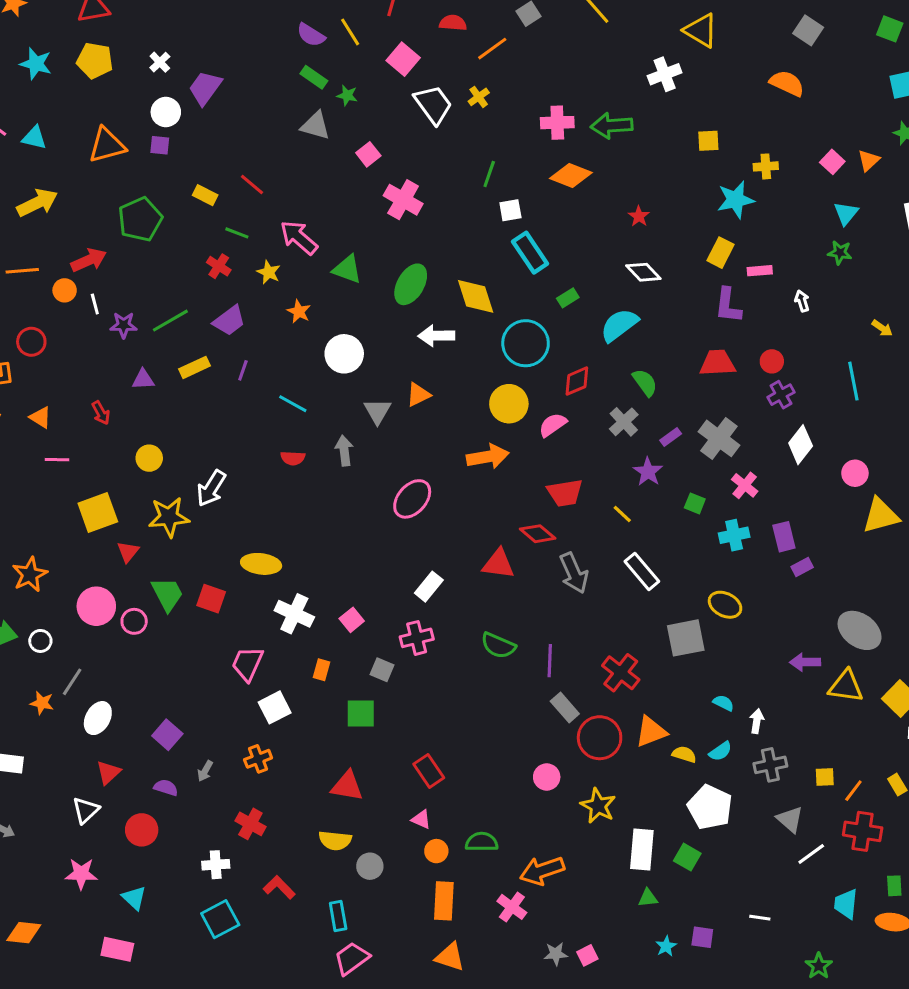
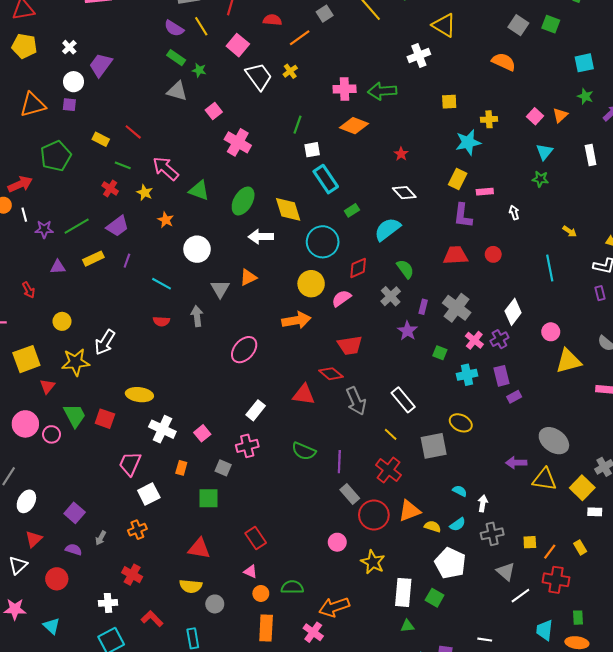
green square: (890, 29) -> (551, 24), moved
purple cross: (781, 395) -> (499, 339), moved
purple rectangle: (671, 437) -> (423, 307), turned -40
yellow line: (622, 514) -> (391, 434), moved

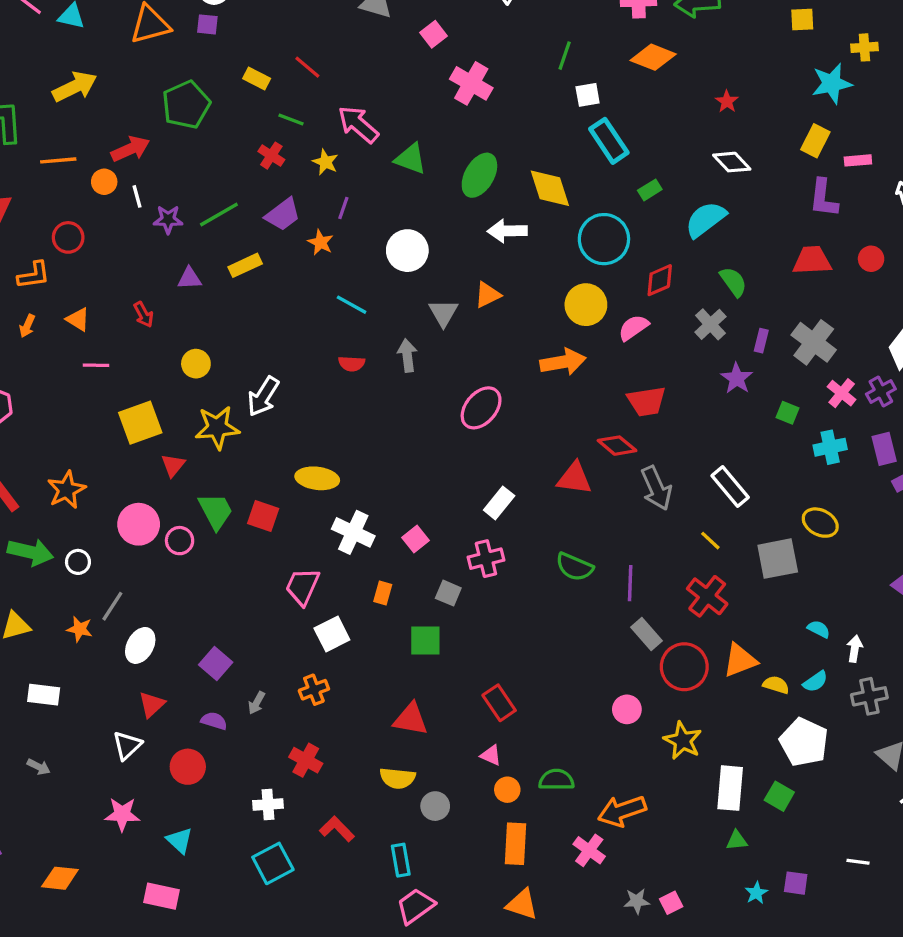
orange star: (166, 220) -> (320, 242), moved
purple line: (127, 261) -> (343, 208), moved

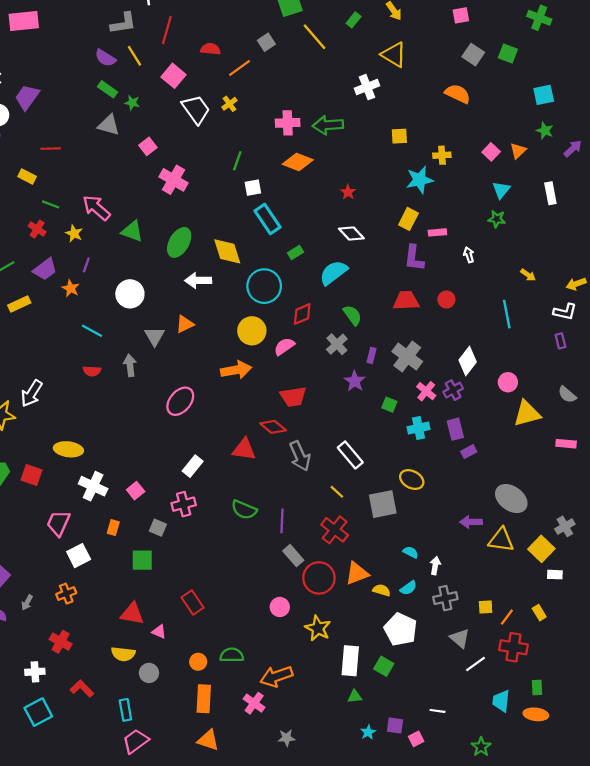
red line: (307, 67) -> (51, 149), moved, turned -42
pink triangle: (491, 755) -> (159, 632), moved
pink square: (671, 903) -> (416, 739), moved

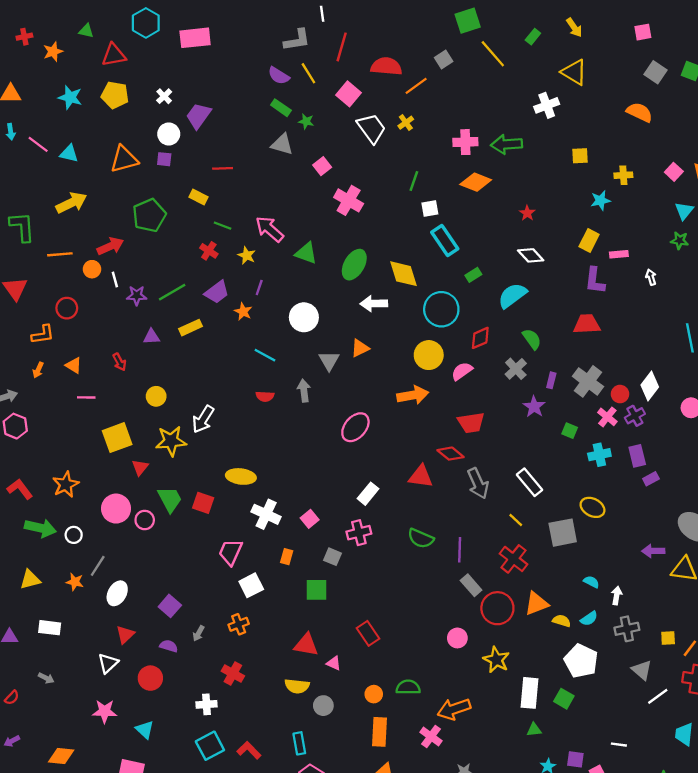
red semicircle: (210, 49) -> (386, 66), size x1.5
cyan star: (420, 180) -> (601, 200), size x0.7
red circle: (446, 299) -> (620, 394), moved
red L-shape: (82, 689) -> (249, 750), moved

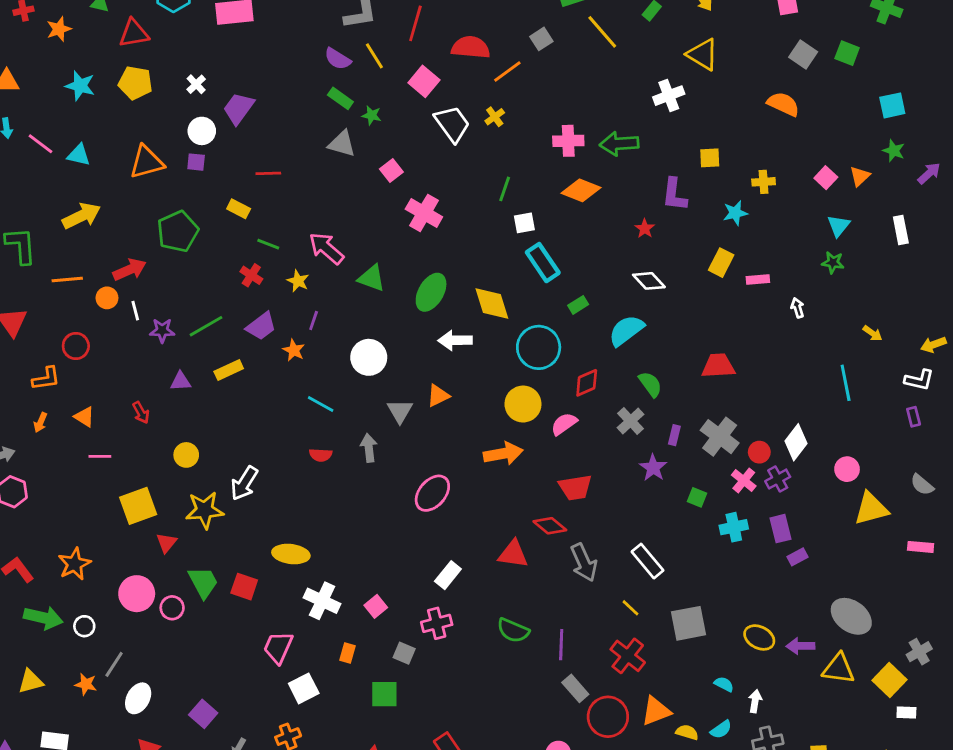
purple L-shape: (595, 281) -> (674, 195), moved
yellow ellipse: (593, 507) -> (759, 637), moved

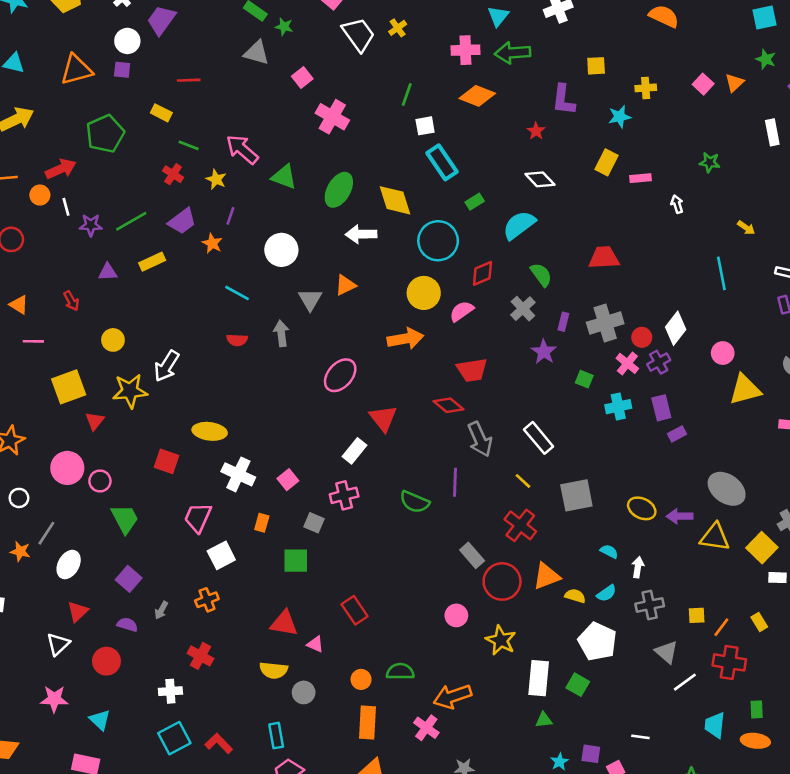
cyan triangle: (839, 226) -> (498, 16), moved
gray cross: (720, 437) -> (605, 323), turned 36
red triangle: (513, 554) -> (383, 418), moved, turned 44
green trapezoid: (203, 582) -> (125, 519), moved
purple line: (561, 645) -> (455, 482), moved

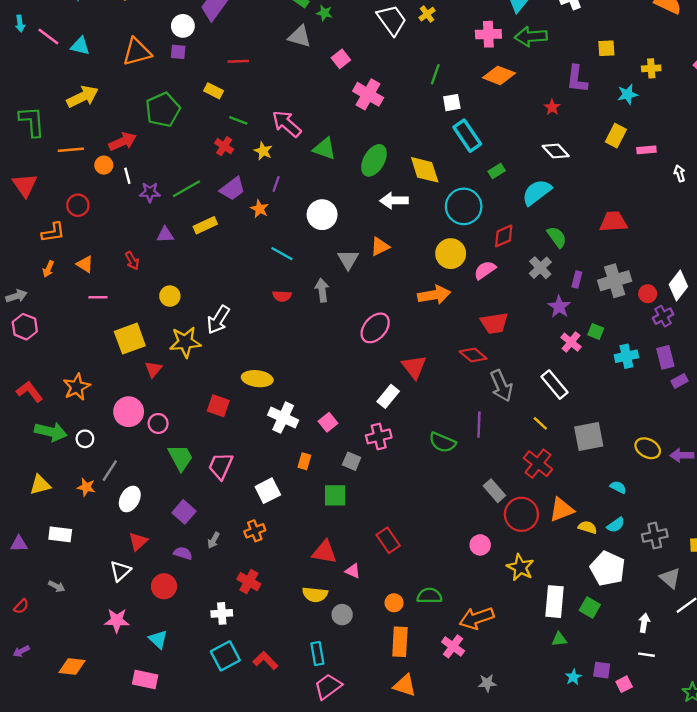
pink cross: (627, 363) -> (571, 342), moved
pink trapezoid: (198, 518) -> (221, 466), moved
white arrow: (638, 567) -> (644, 623), moved

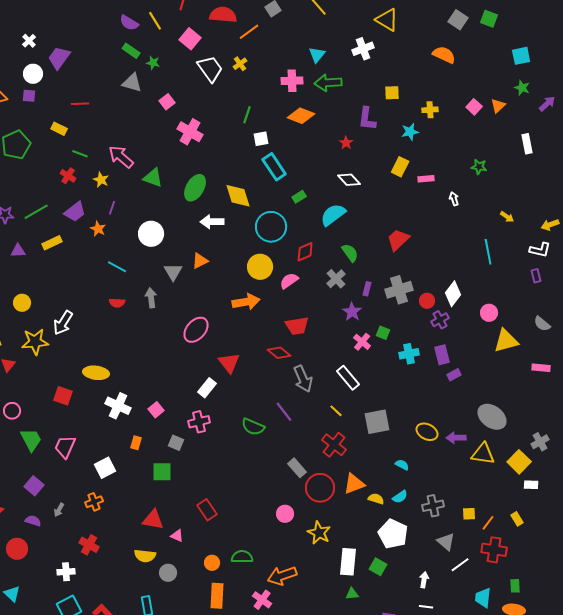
red trapezoid: (613, 222) -> (398, 240), turned -40
purple line: (479, 425) -> (284, 412), turned -40

